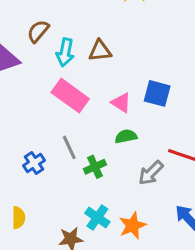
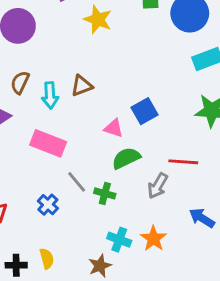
blue square: (157, 93) -> (144, 111), turned -30
pink rectangle: (70, 96) -> (48, 143), moved
green semicircle: (126, 136) -> (126, 158), size x1.4
green cross: (95, 167) -> (105, 193), turned -36

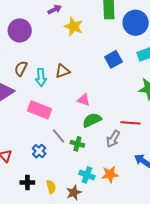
blue square: (144, 111) -> (113, 59), moved
orange star: (153, 239) -> (110, 174), turned 30
yellow semicircle: (47, 259) -> (51, 187), moved
black cross: (16, 265) -> (27, 183), moved

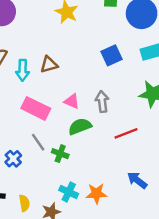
pink rectangle: (39, 110) -> (36, 108), moved
red line: (130, 123) -> (126, 133), turned -30
gray arrow: (113, 139) -> (102, 102), moved, turned 138

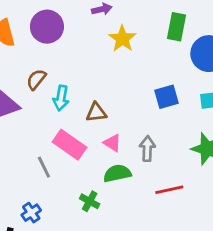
brown triangle: (49, 65) -> (96, 112), moved
gray line: (38, 142) -> (44, 167), moved
blue cross: (13, 159) -> (31, 213), moved

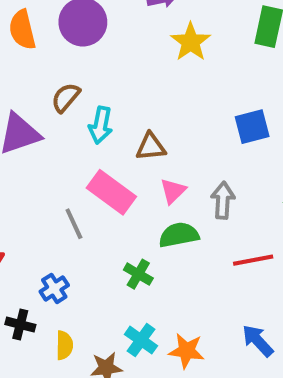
pink triangle: (112, 143) -> (173, 191), turned 42

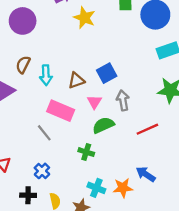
blue square: (252, 127) -> (107, 73), moved
blue arrow: (258, 341) -> (146, 174), moved

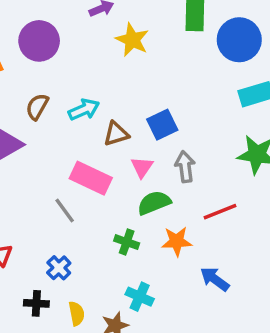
cyan arrow: (46, 75) -> (84, 109), moved, turned -114
orange star: (123, 188) -> (177, 241), moved

